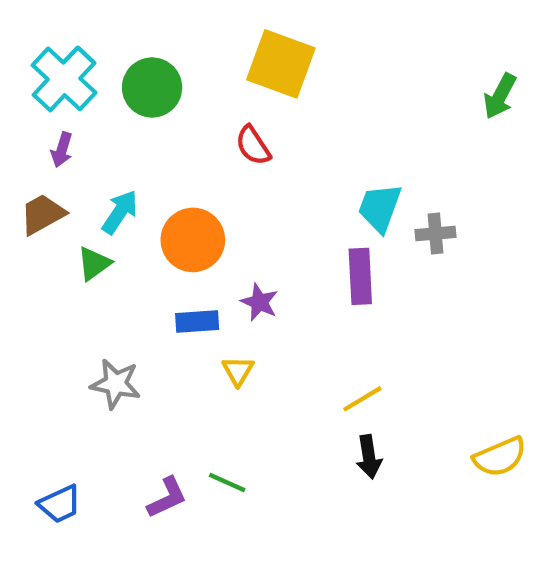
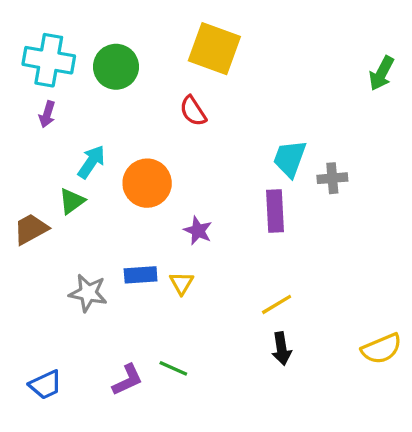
cyan cross: (64, 79) -> (49, 60), turned -33
brown trapezoid: (43, 214) -> (31, 229), moved
blue rectangle: (197, 322) -> (141, 275), moved

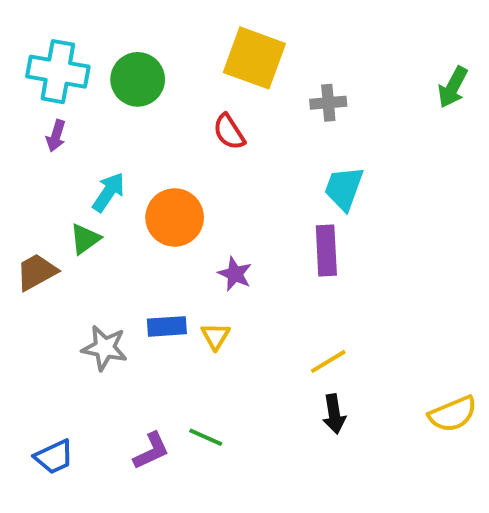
gray cross: (332, 178) -> (328, 103), moved

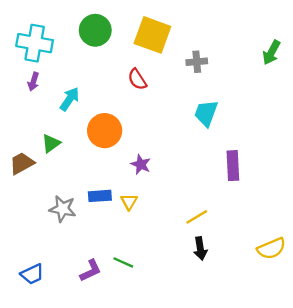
green circle: (138, 79) -> (95, 30), moved
cyan arrow: (108, 192) -> (70, 99), moved
purple rectangle: (326, 251) -> (233, 166), moved

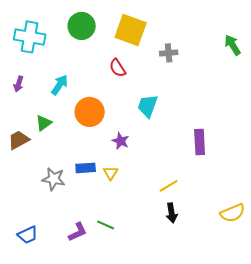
green arrow: (271, 52) -> (233, 45), turned 120
purple arrow: (33, 82) -> (19, 84), moved
cyan trapezoid: (206, 113) -> (148, 106), moved

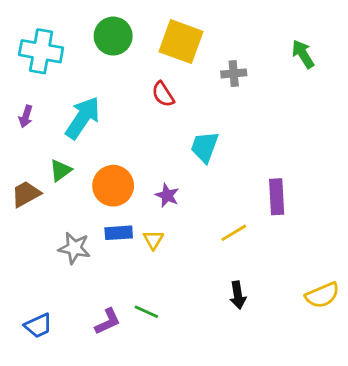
green arrow: (233, 45) -> (303, 54), moved
cyan arrow: (60, 85) -> (83, 118), size x1.5
orange circle: (90, 112) -> (113, 186), moved
yellow line: (169, 186) -> (234, 233), moved

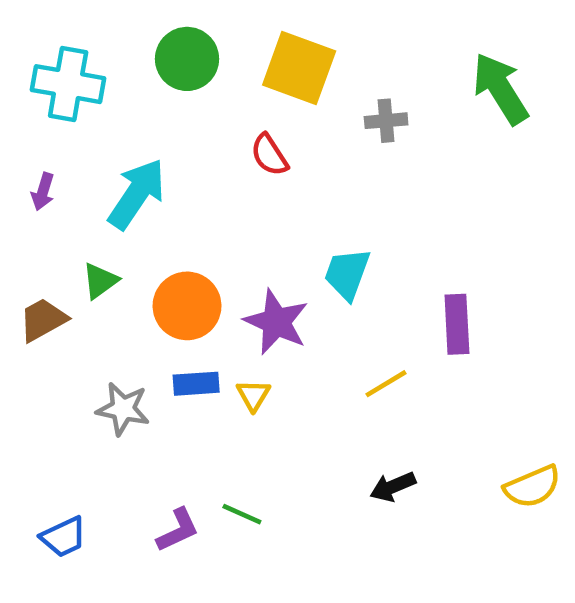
green arrow: (303, 54) -> (500, 89), size x1.5
cyan trapezoid: (205, 147) -> (347, 274), moved
purple star: (167, 195) -> (276, 322), size x1.6
black arrow: (238, 295) -> (393, 487), turned 76

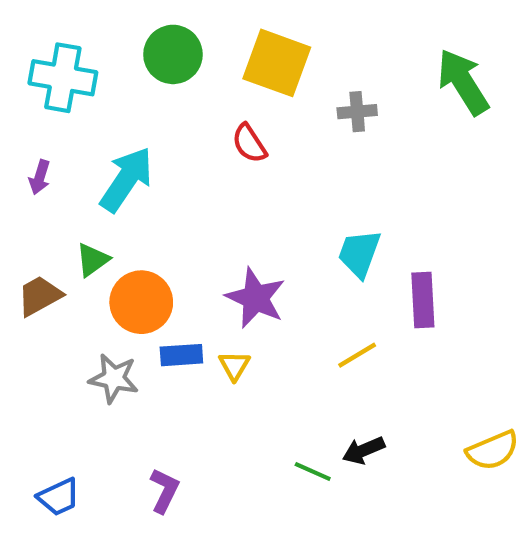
cyan trapezoid: (347, 274) -> (359, 253), moved
orange circle: (187, 306) -> (141, 302), moved
green line: (242, 514) -> (313, 472), moved
purple L-shape: (178, 530) -> (165, 491), turned -39

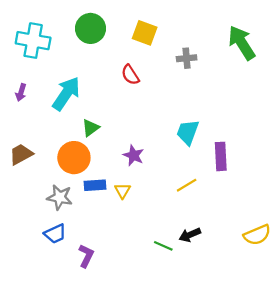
yellow square: (277, 63) -> (145, 33), size x0.7
green triangle: (93, 260) -> (91, 128), moved
purple star: (256, 298) -> (134, 155), size x0.7
blue trapezoid: (59, 497) -> (55, 234), moved

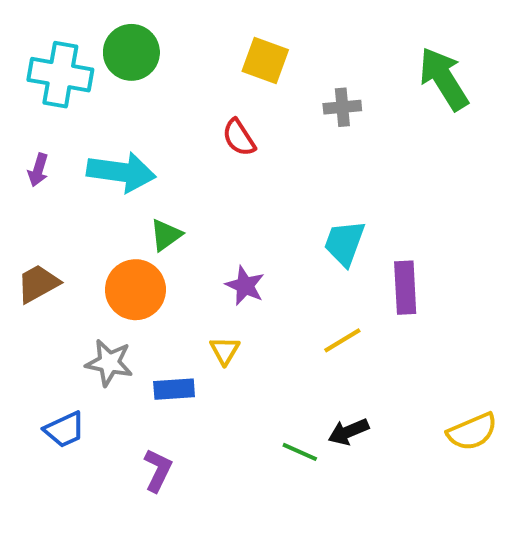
green circle: (91, 28) -> (131, 52), moved
cyan arrow: (66, 94) -> (121, 172), turned 64
blue rectangle: (95, 185) -> (174, 389), moved
blue trapezoid: (55, 234) -> (64, 430), moved

